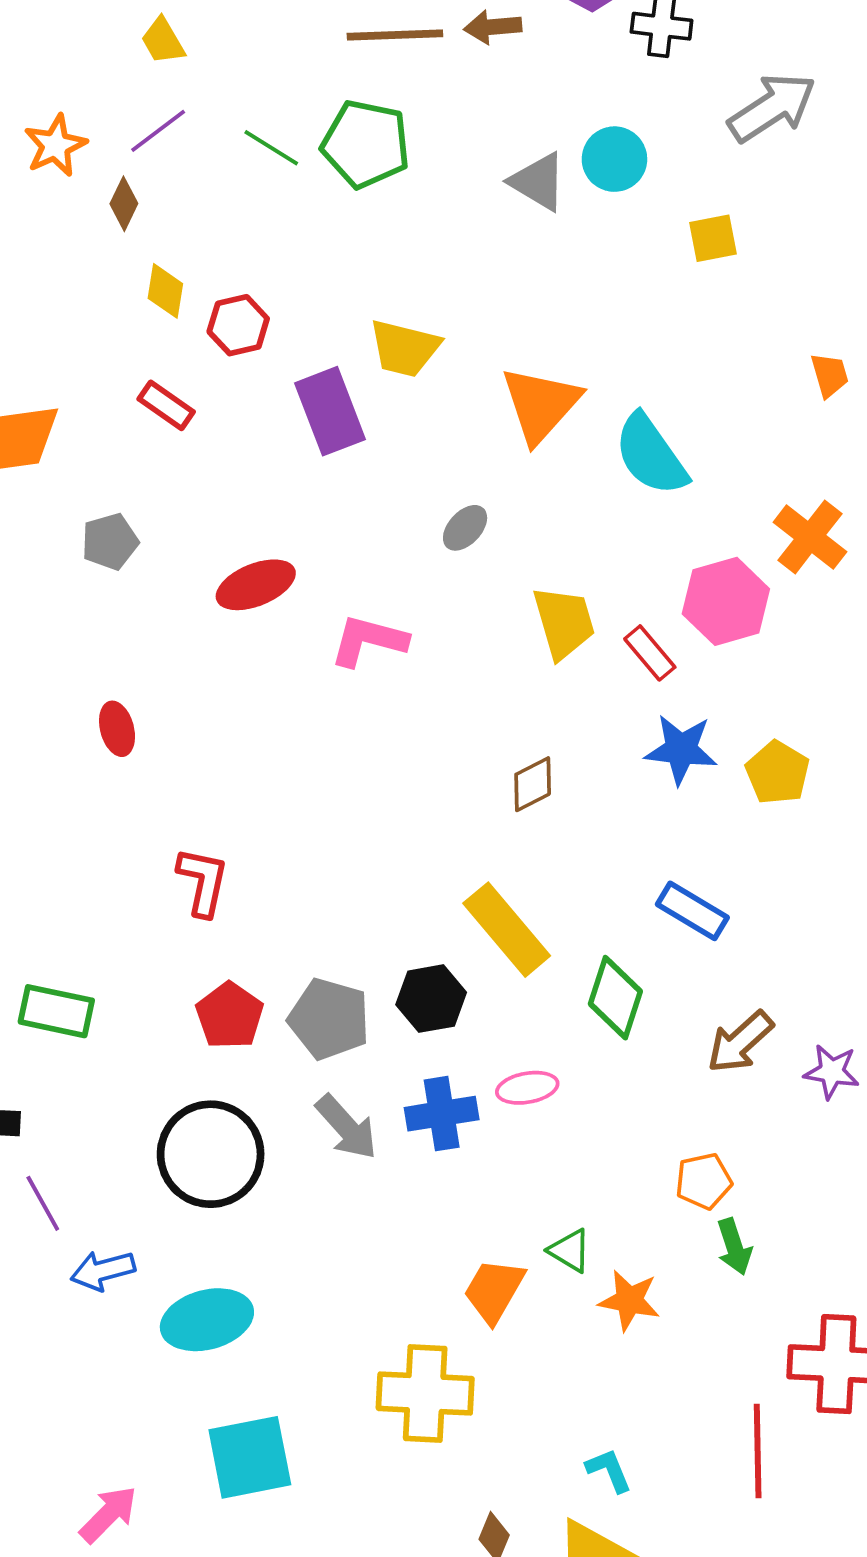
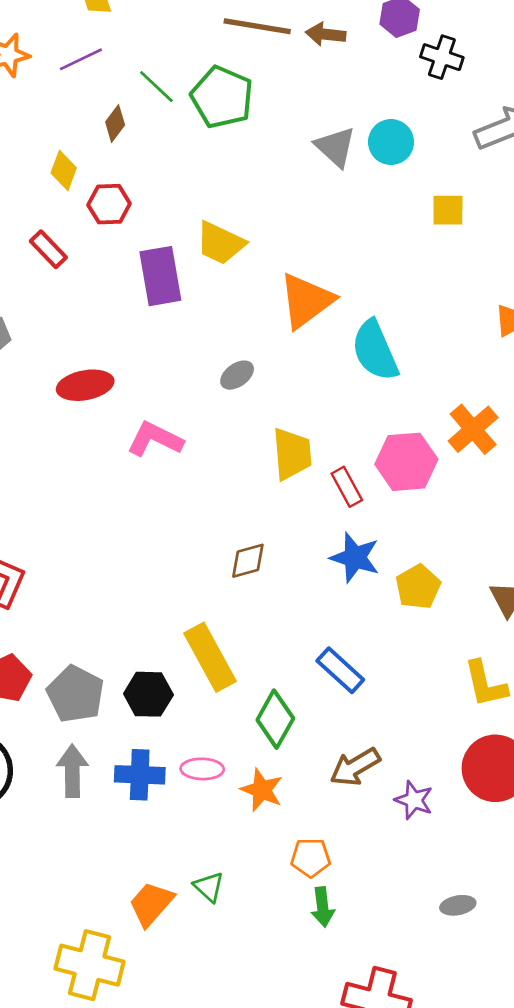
brown diamond: (124, 204) -> (115, 123), moved
gray arrow: (346, 1127) -> (72, 771), turned -150
orange star: (629, 1300) -> (262, 790), moved

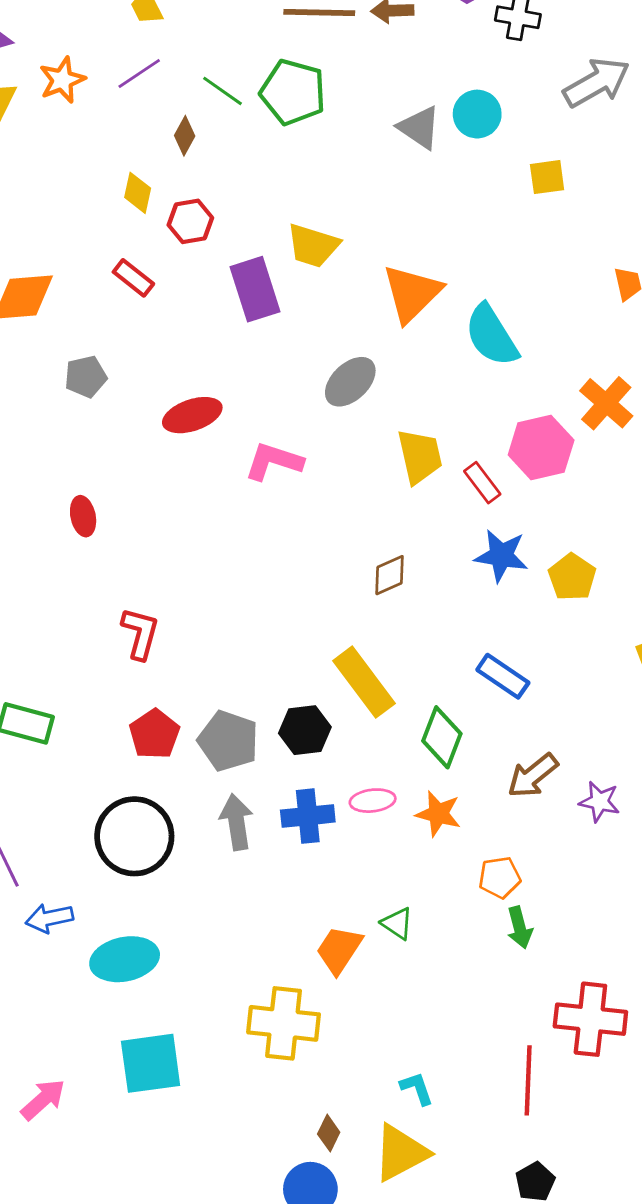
gray ellipse: (237, 375) -> (350, 382), size x1.5

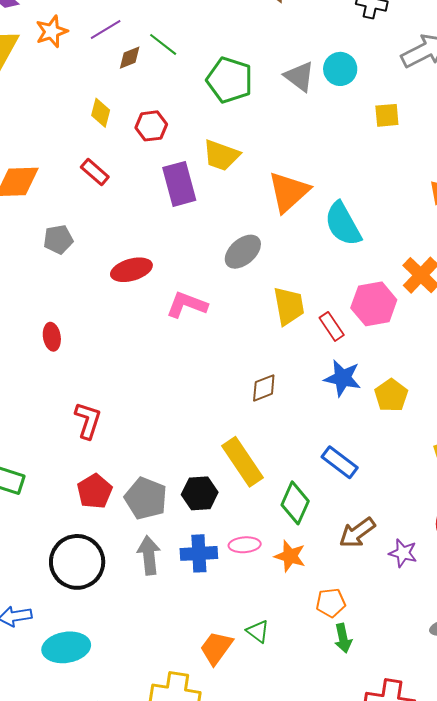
green pentagon: (293, 92) -> (230, 80), moved
brown diamond: (185, 136) -> (130, 58), moved, turned 36
red hexagon: (190, 221) -> (151, 126), moved

